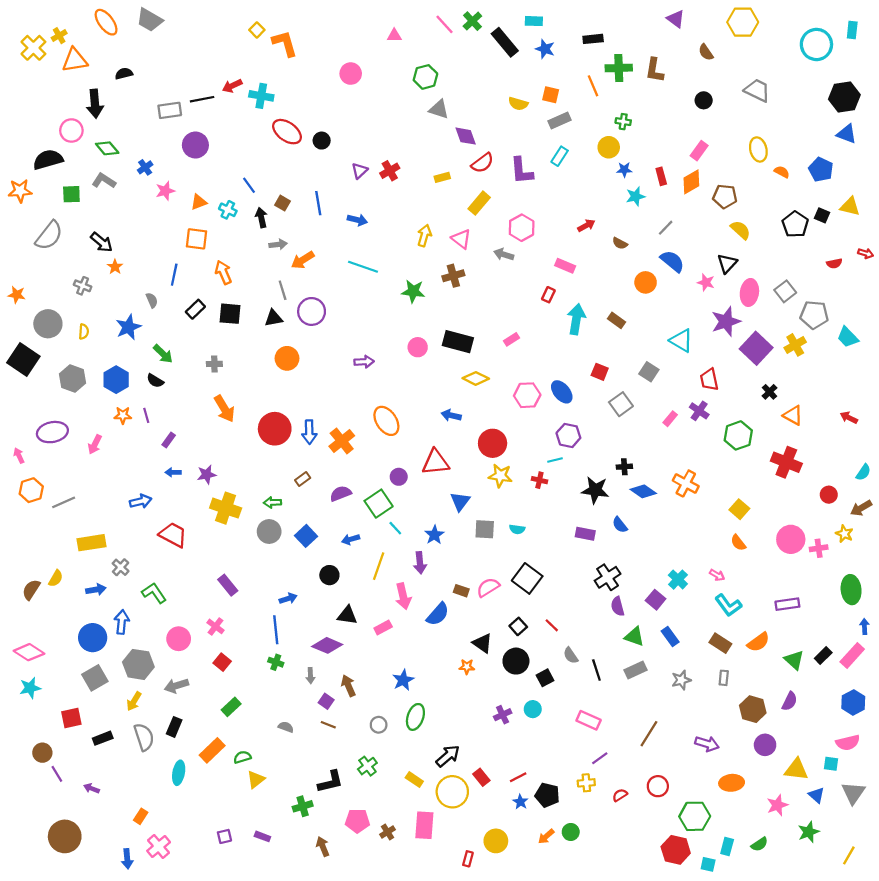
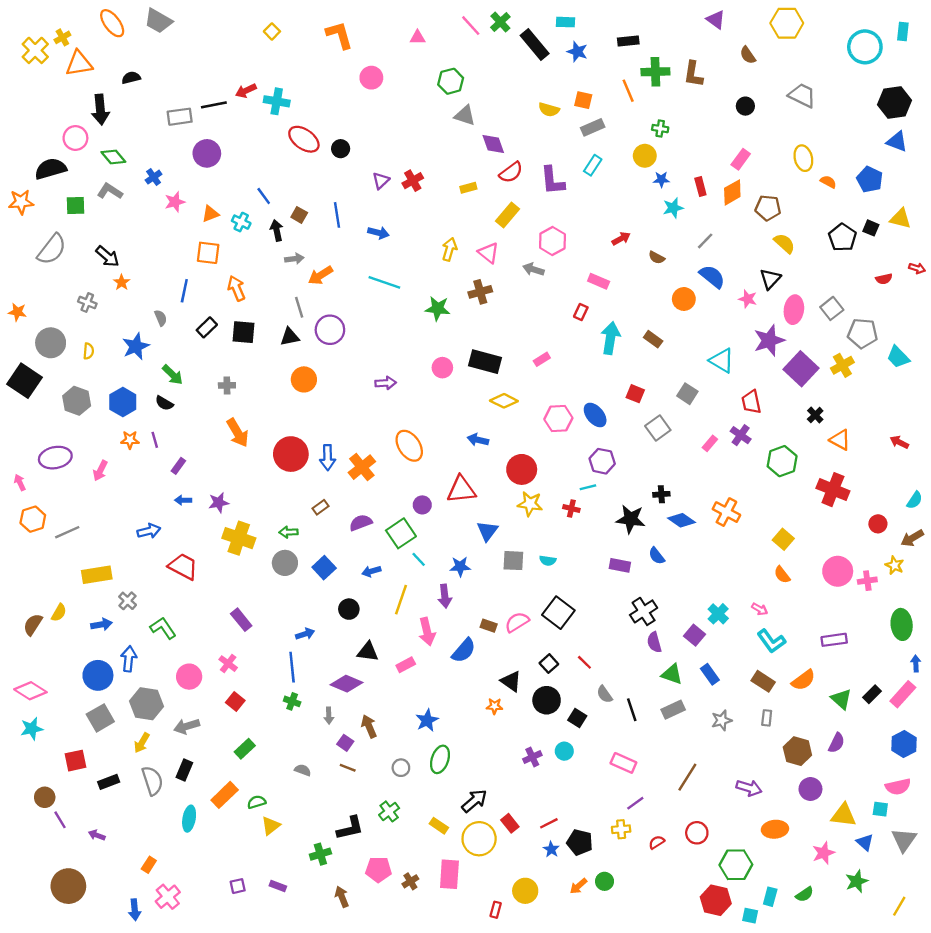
orange L-shape: (285, 43) -> (339, 35), moved
blue star: (434, 535) -> (460, 566), turned 30
black square: (545, 678) -> (577, 718), turned -30

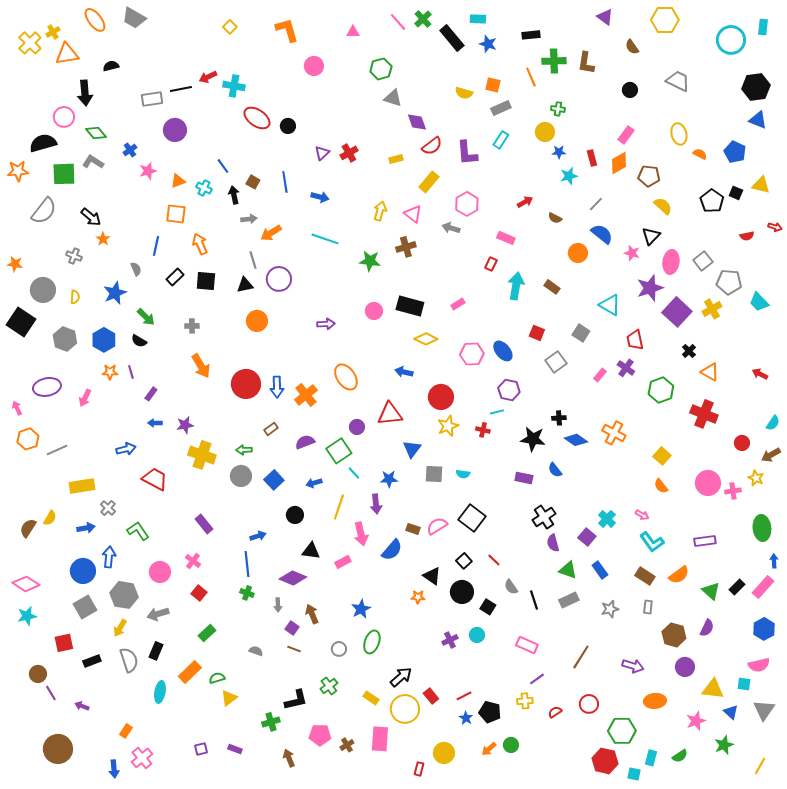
green square: (75, 205) -> (64, 174), size x1.4
yellow star: (530, 504) -> (448, 426), turned -30

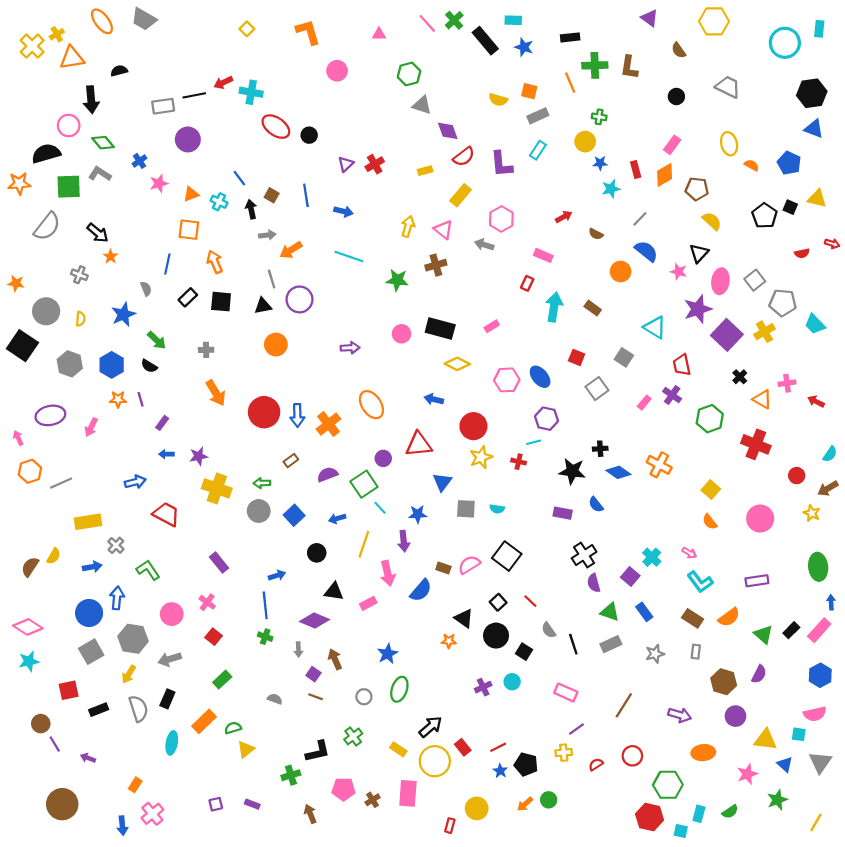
pink cross: (733, 491) -> (787, 383), moved

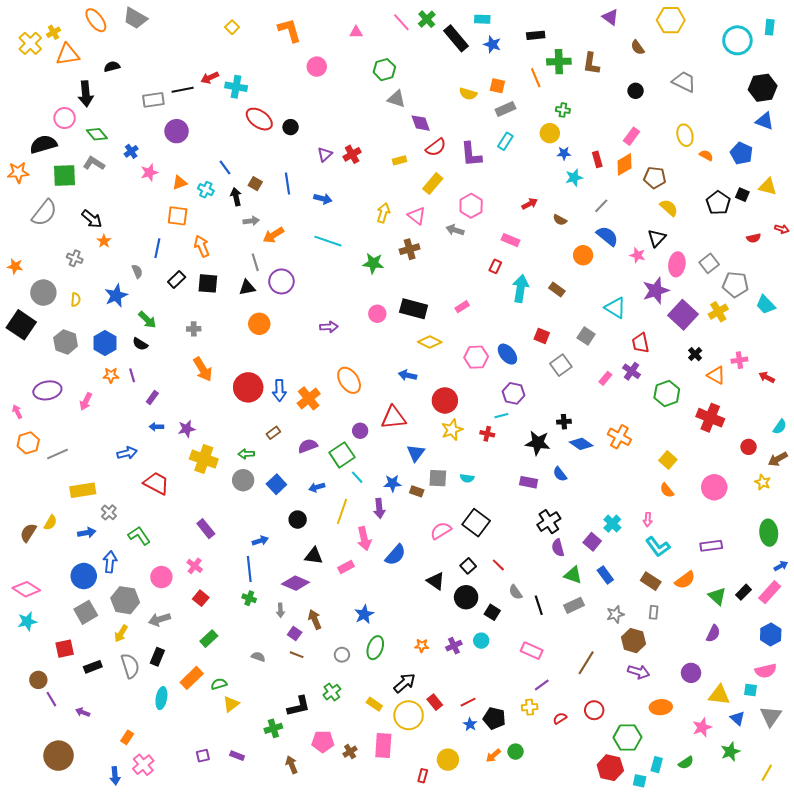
pink arrow: (689, 553) -> (648, 520), turned 64
brown rectangle: (443, 568) -> (417, 491), moved
blue arrow: (831, 602) -> (781, 566), turned 64
orange star: (449, 641) -> (422, 646), moved
brown hexagon: (724, 682) -> (634, 641), moved

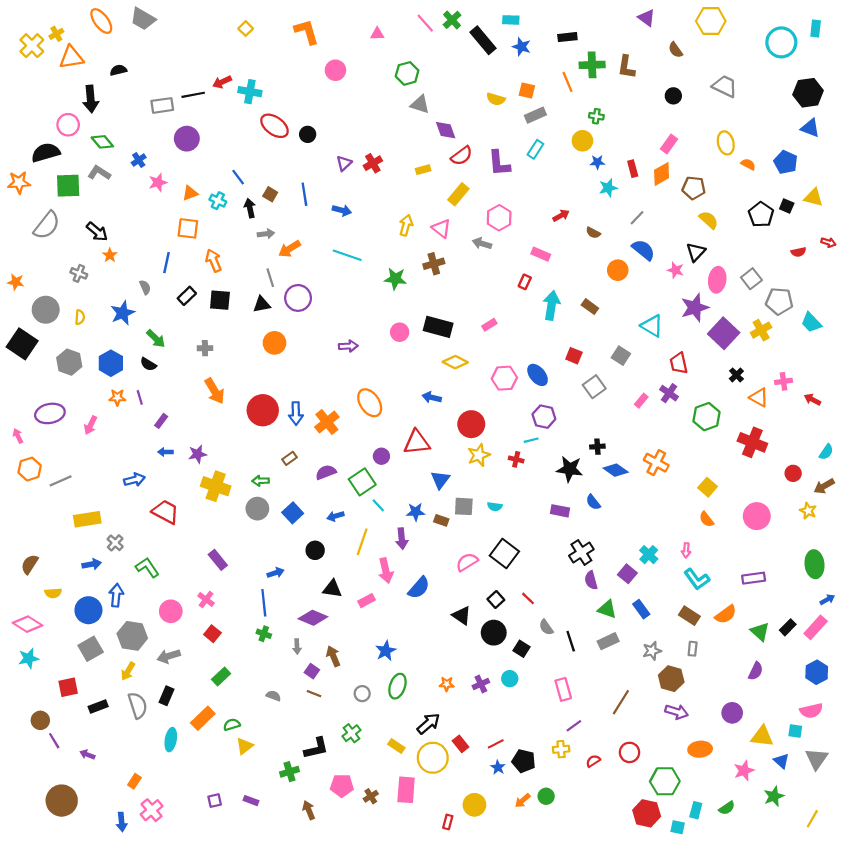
yellow semicircle: (50, 523) -> (53, 593), moved, turned 56
pink rectangle: (532, 651) -> (563, 689), turned 50

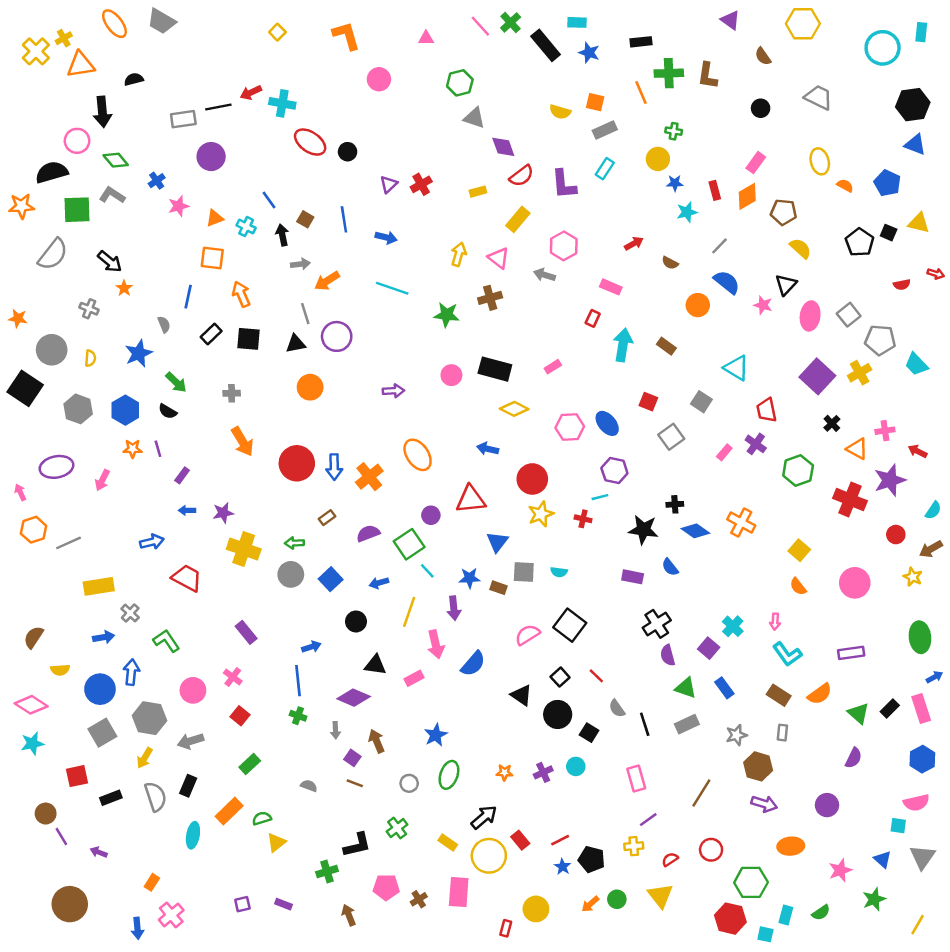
purple star: (695, 308) -> (890, 480), moved
pink rectangle: (816, 627) -> (921, 708), turned -60
yellow triangle: (762, 736) -> (660, 896), moved, turned 45

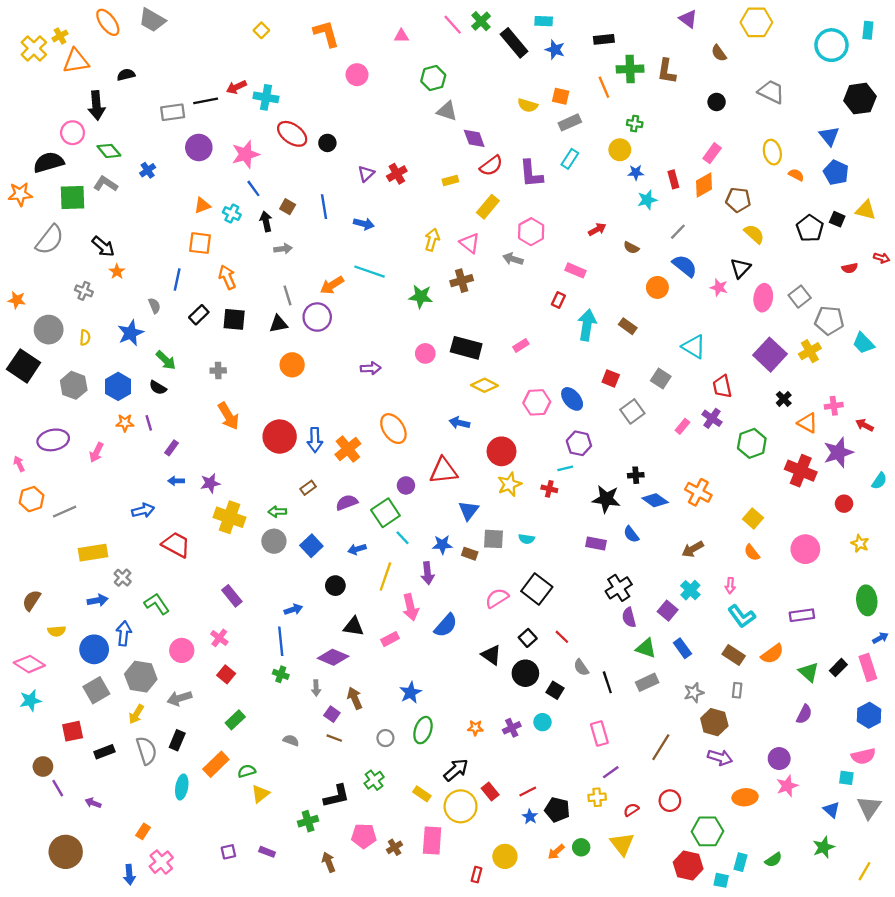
blue triangle: (915, 144) -> (829, 136), moved, turned 30
pink star: (178, 206) -> (245, 154), moved, size x1.4
orange arrow: (327, 281) -> (332, 285), moved
brown arrow: (931, 549) -> (693, 549), moved
pink star: (840, 870) -> (787, 786), moved

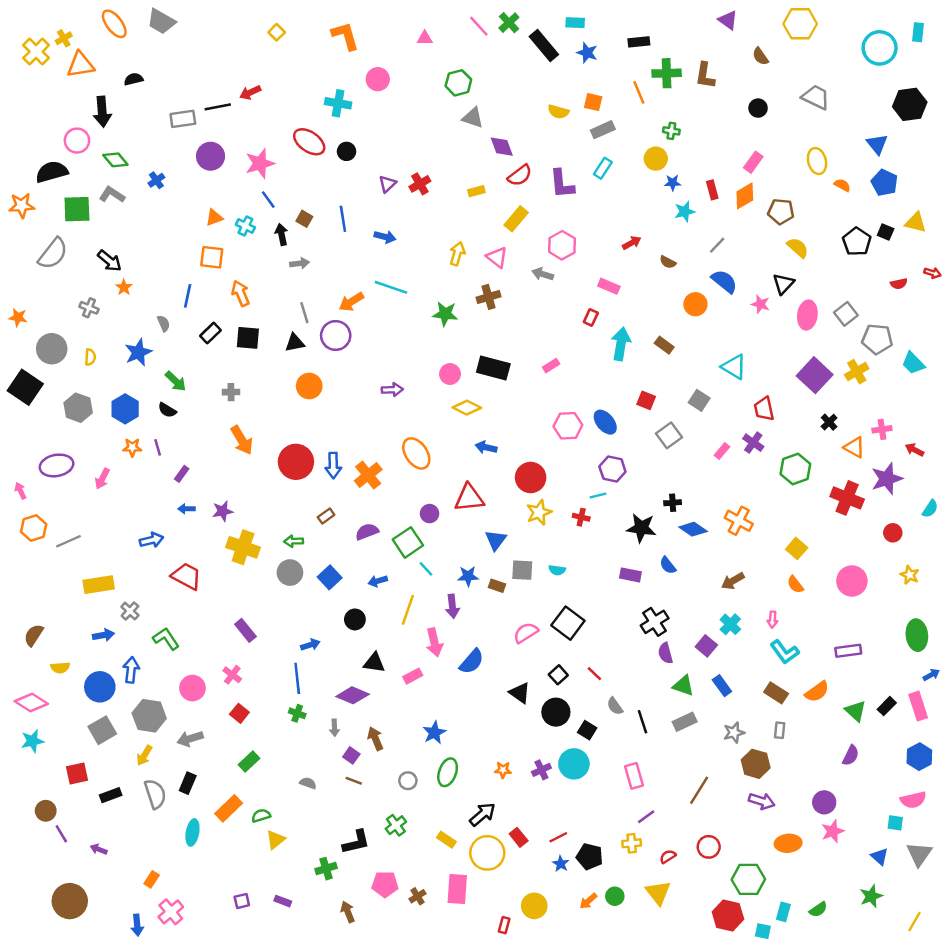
cyan cross: (266, 97) -> (338, 103), moved
yellow diamond: (484, 385) -> (467, 408), moved
cyan circle: (542, 722) -> (574, 764), size x1.6

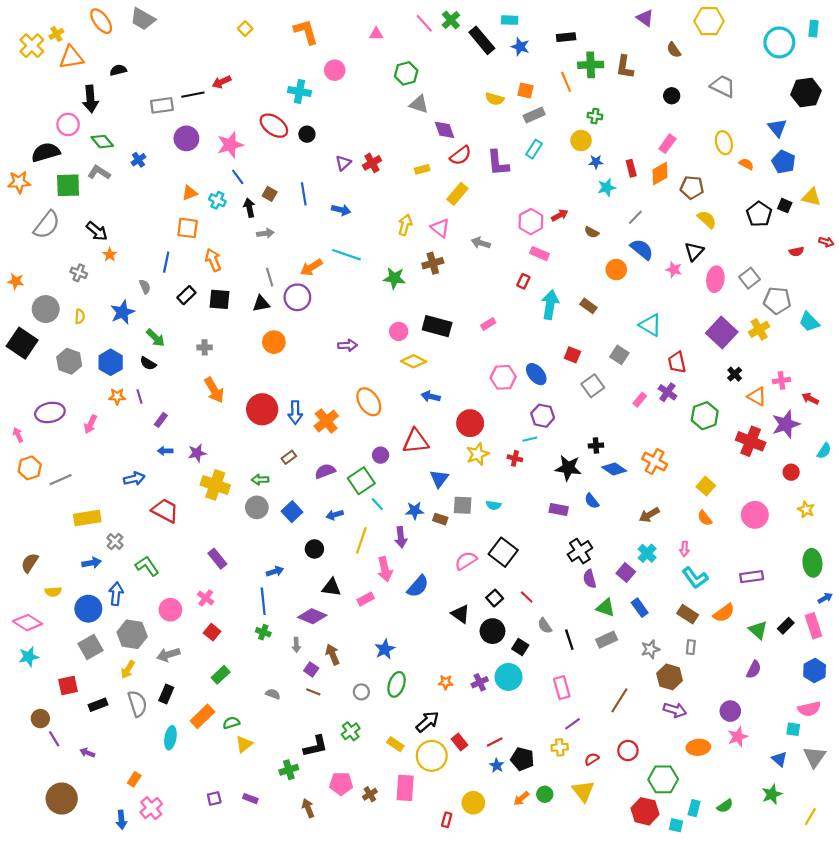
pink hexagon: (562, 245) -> (531, 222), moved

